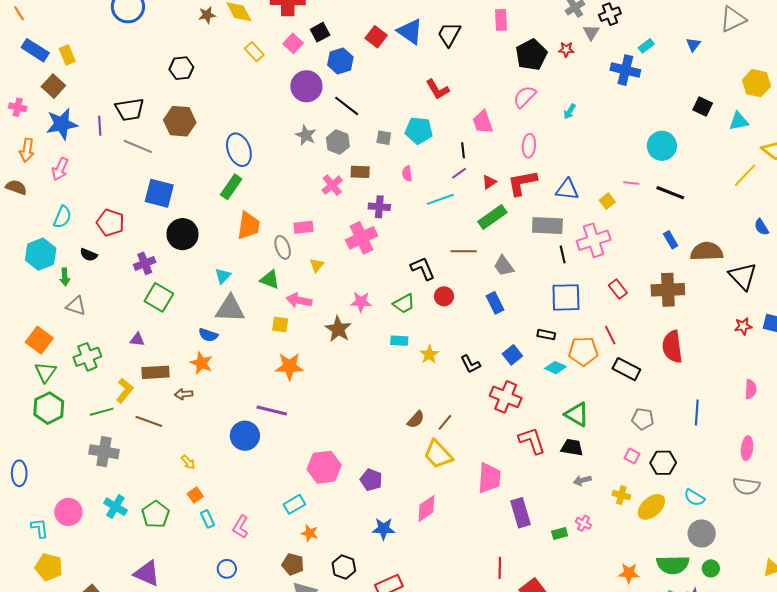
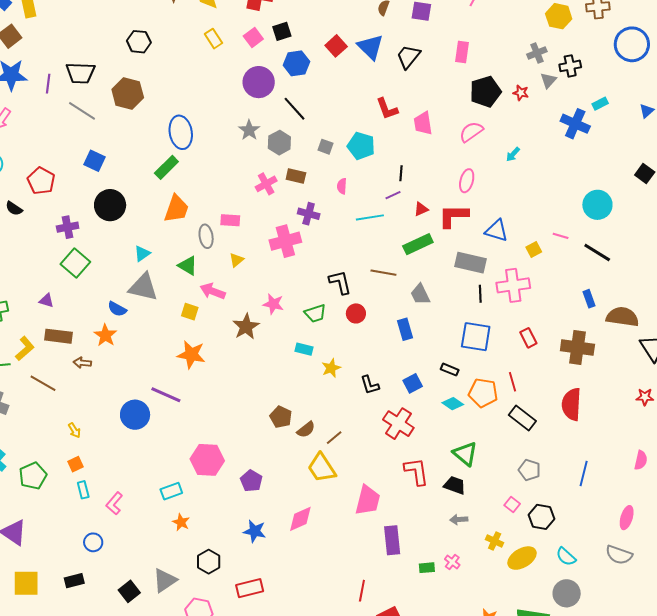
pink trapezoid: (483, 122) -> (423, 123), moved
blue square: (159, 193) -> (94, 161), size x0.7
brown pentagon: (293, 564) -> (281, 417), moved

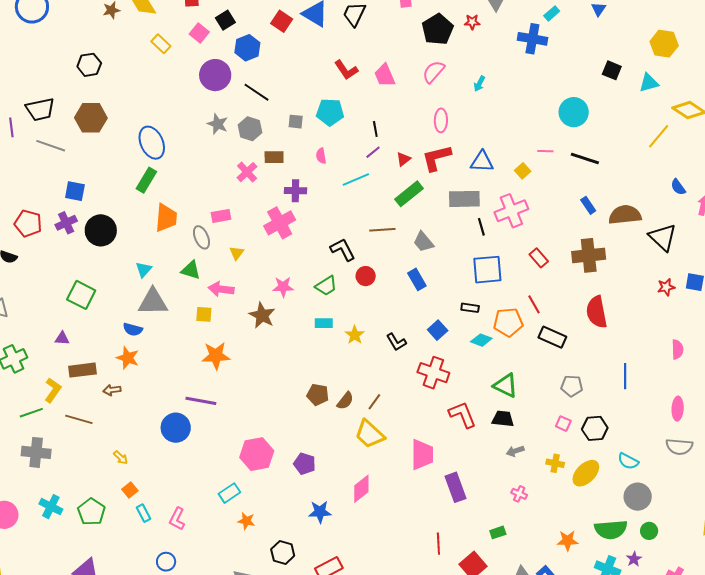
purple cross: (68, 227) -> (66, 223), moved
green rectangle: (427, 568) -> (498, 532), moved

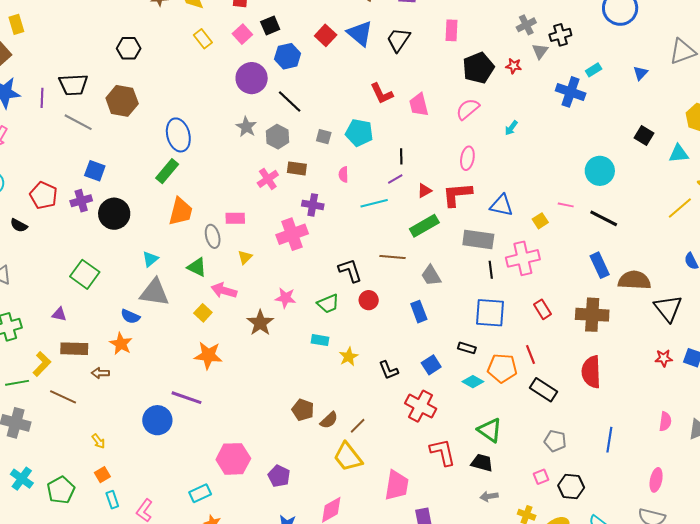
blue rectangle: (588, 205) -> (600, 265), size x1.4
yellow square: (204, 314) -> (203, 313), turned 30
pink square: (563, 424) -> (541, 477), turned 35

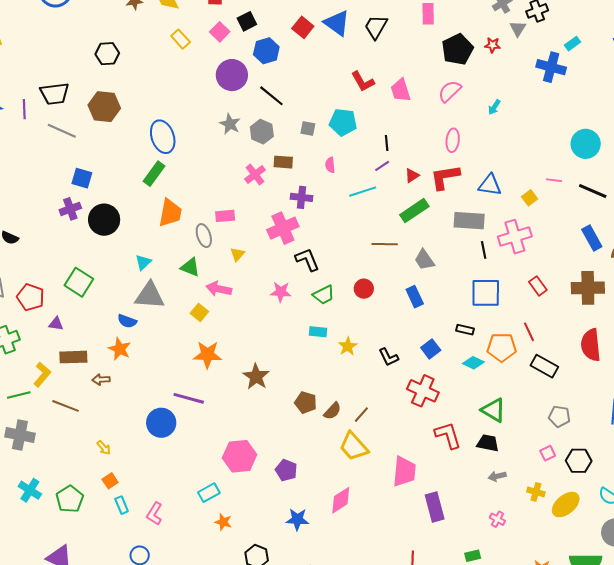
red pentagon: (44, 195) -> (31, 297), moved
black L-shape: (350, 270) -> (307, 260), moved
brown star: (260, 323) -> (256, 377), moved

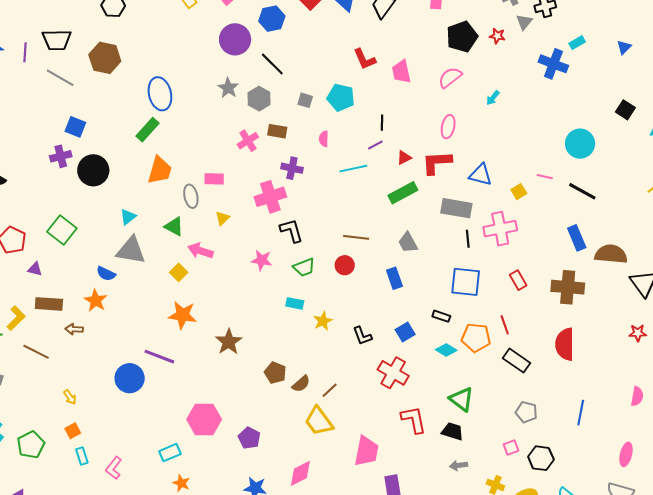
brown line: (385, 244) -> (356, 237), moved

